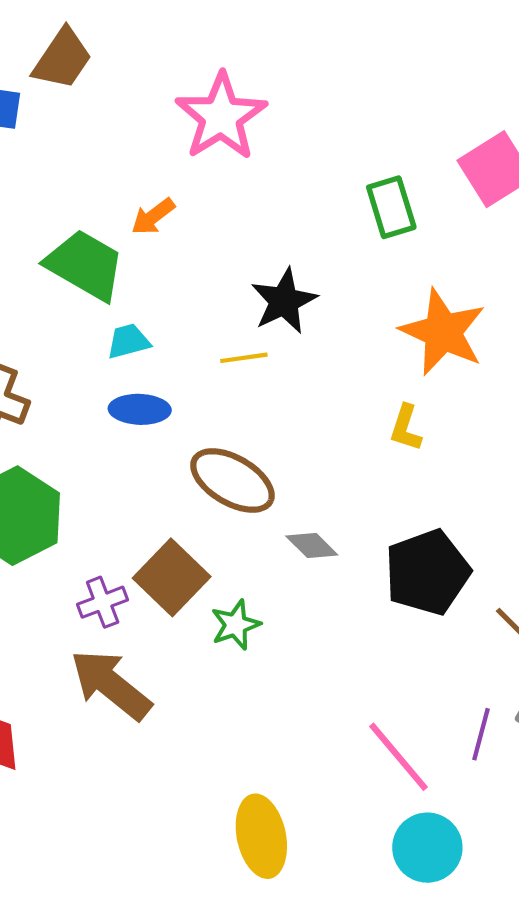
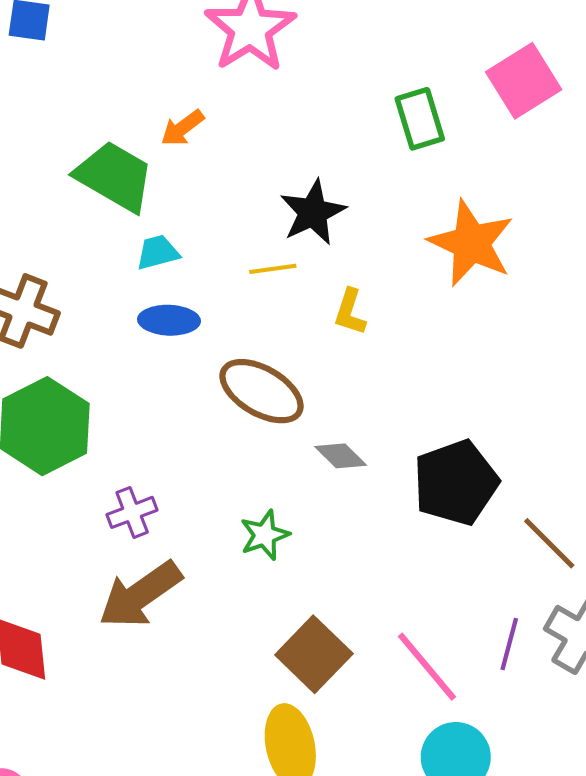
yellow L-shape: (406, 428) -> (350, 312), moved
brown square: (172, 577) -> (314, 654), moved
brown arrow: (111, 685) -> (140, 595), turned -74

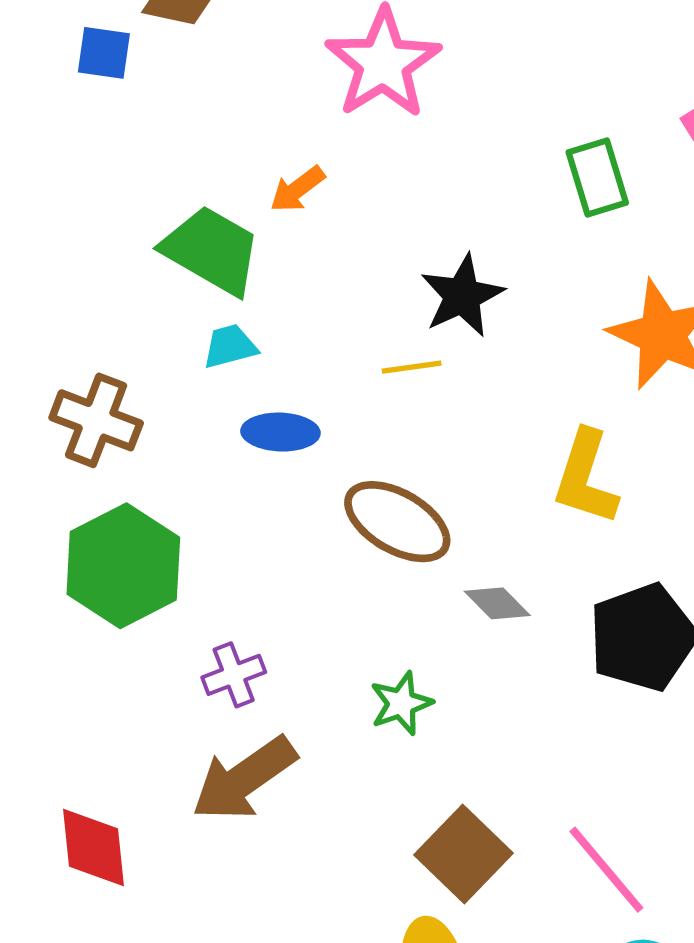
cyan trapezoid: (158, 252) -> (230, 346), moved
yellow L-shape: (350, 312) -> (586, 477), moved, size x1.6

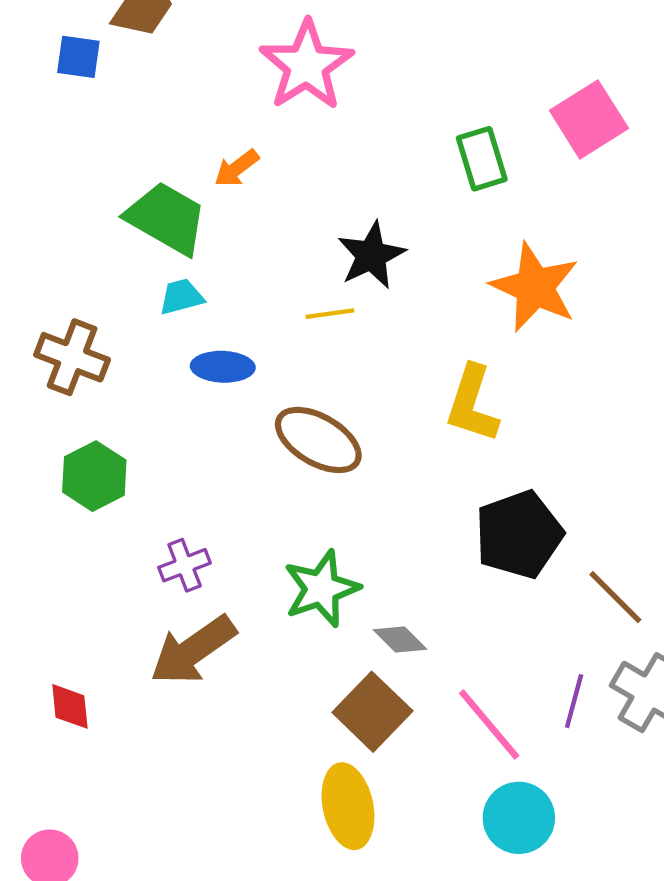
green hexagon: (123, 566) -> (94, 476), size x0.7
gray diamond: (497, 603) -> (400, 640), moved
green star: (401, 703) -> (321, 589), size x1.5
red diamond: (93, 848) -> (70, 706), size x0.7

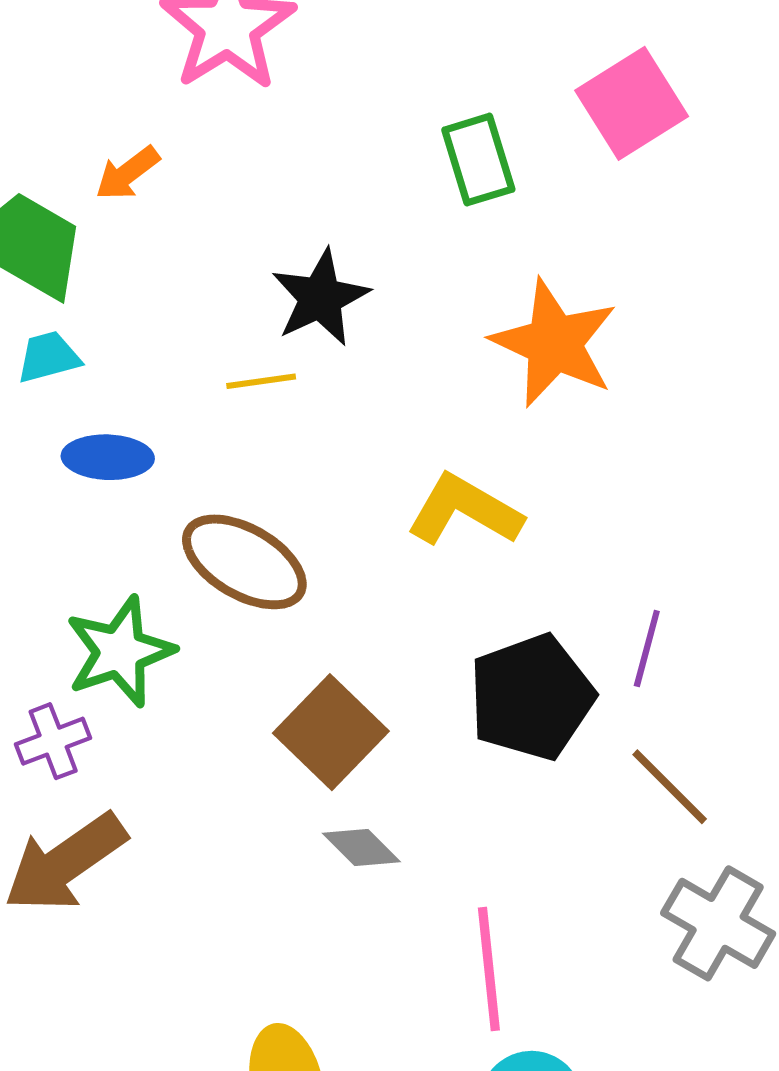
yellow L-shape: (472, 404) -> (465, 510), turned 102
green star: (321, 589) -> (120, 652), moved
purple line: (574, 701) -> (647, 649), moved
brown square: (372, 712) -> (331, 732), moved
pink line: (489, 724) -> (489, 969), turned 34

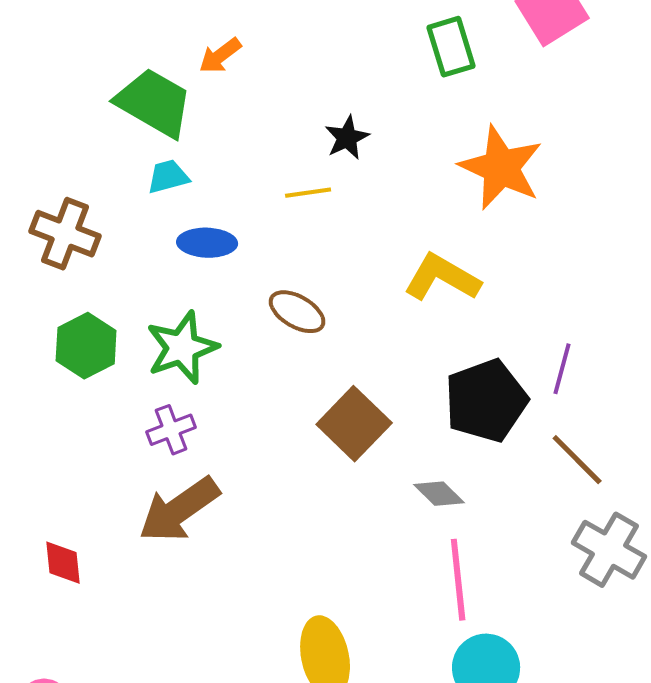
black star: (320, 298) -> (347, 138), size x0.7
brown ellipse: (244, 562) -> (297, 312), size x0.7
green star: (120, 652) -> (182, 348), moved
gray diamond: (361, 847) -> (439, 494), moved

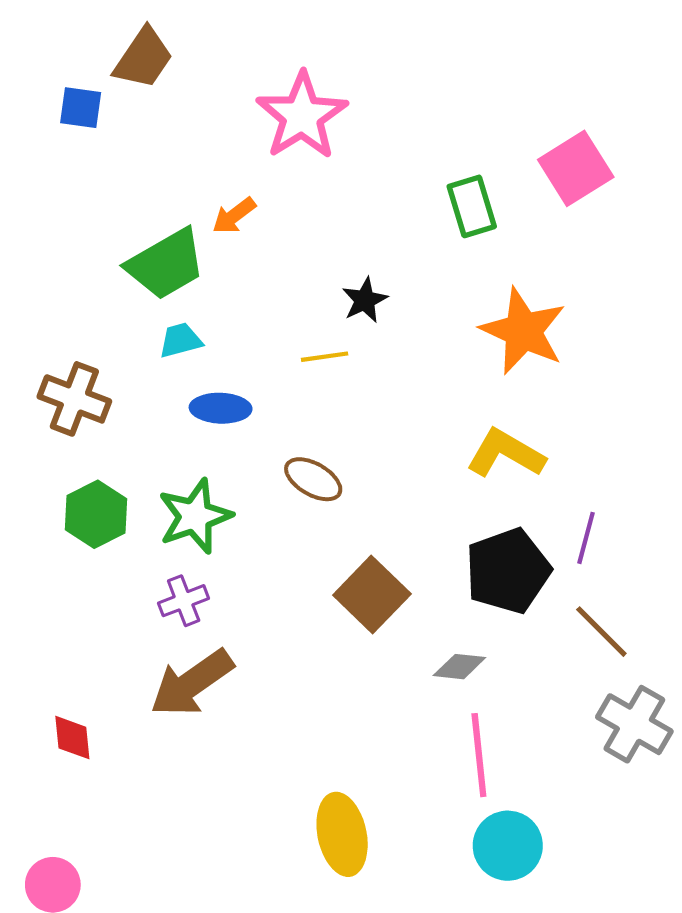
green trapezoid: (154, 103) -> (166, 264), turned 120
yellow L-shape: (442, 278) -> (506, 453), moved
gray diamond: (439, 494) -> (459, 667), turned -39

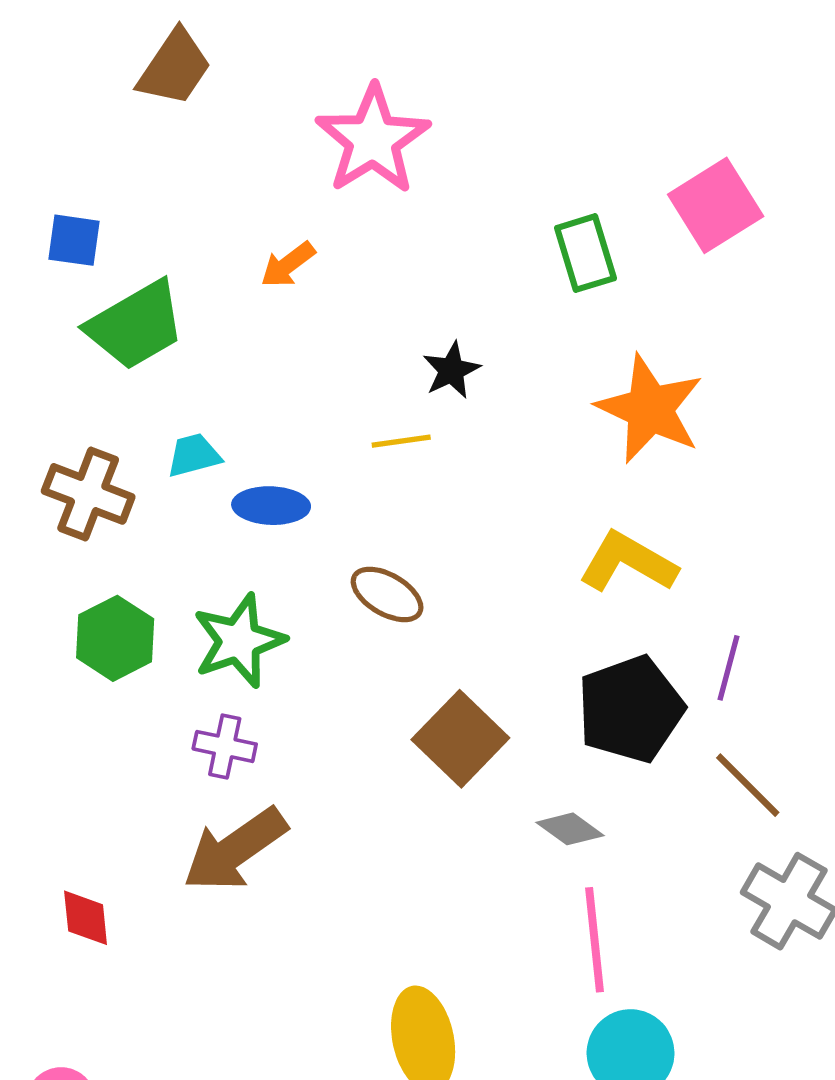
blue square: (81, 108) -> (74, 240), moved
green trapezoid: (166, 264) -> (136, 325), moved
cyan trapezoid: (180, 340) -> (194, 455), moved
purple cross: (184, 601) -> (225, 746), turned 33
gray diamond: (459, 667) -> (570, 829), turned 30

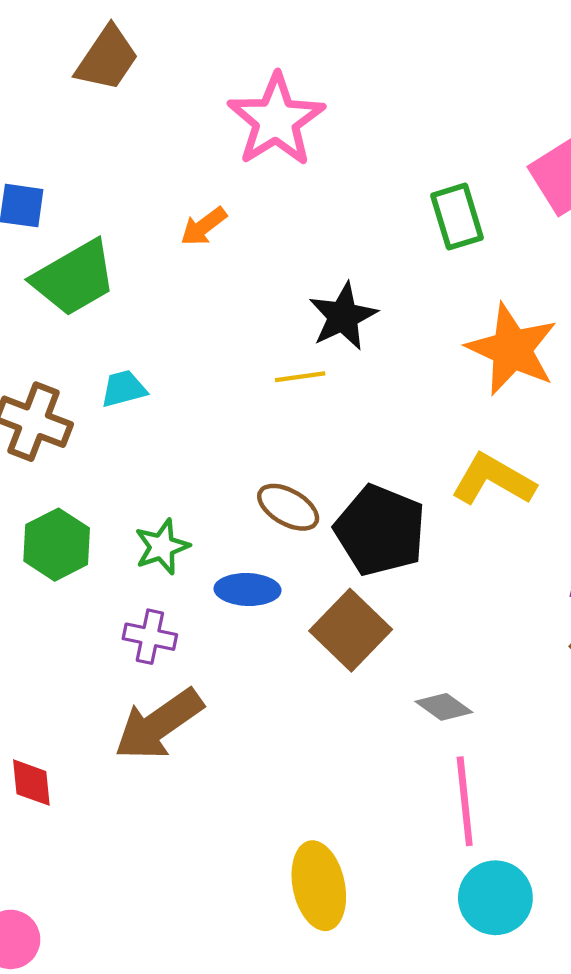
black star: (451, 370) -> (343, 316), size x1.4
blue ellipse: (271, 506) -> (247, 590), moved
green star: (239, 641) -> (162, 547), size x0.7
black pentagon: (631, 709) -> (380, 530), moved, turned -30

